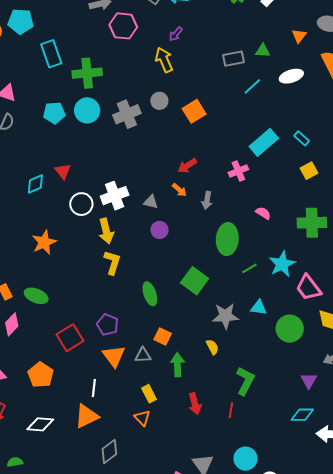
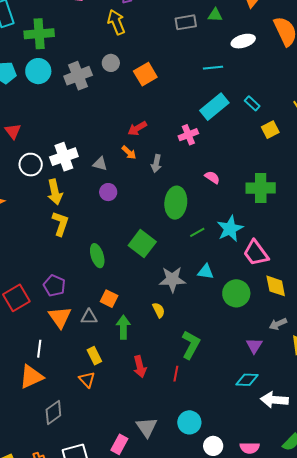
cyan line: (252, 86) -> (213, 68), moved, turned 36
yellow square: (309, 171) -> (270, 130), moved

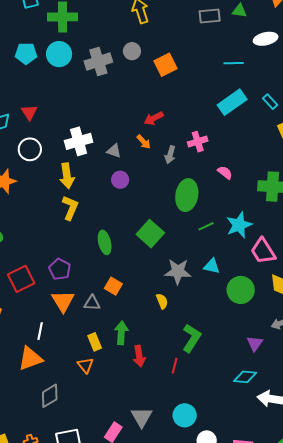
pink cross: (188, 135) -> (198, 142), moved
white circle: (31, 165) -> (30, 149), moved
green arrow: (123, 327) -> (121, 333), moved

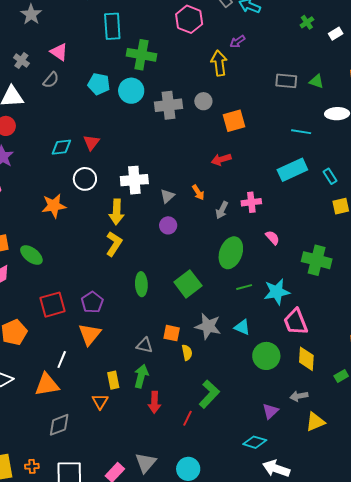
red arrow: (154, 118) -> (221, 159), moved
gray triangle: (114, 151) -> (167, 196), turned 49
orange square: (113, 286) -> (172, 333), moved, turned -30
gray triangle: (92, 303) -> (145, 345), moved

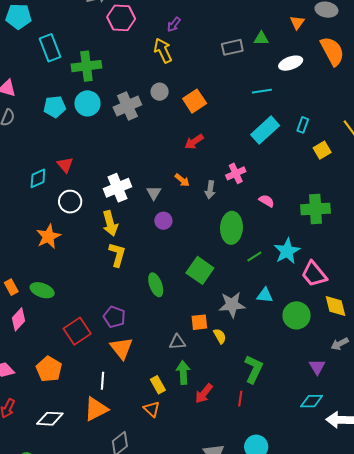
cyan rectangle: (330, 176) -> (303, 125), turned 70
red arrow: (154, 402) -> (204, 393), turned 55

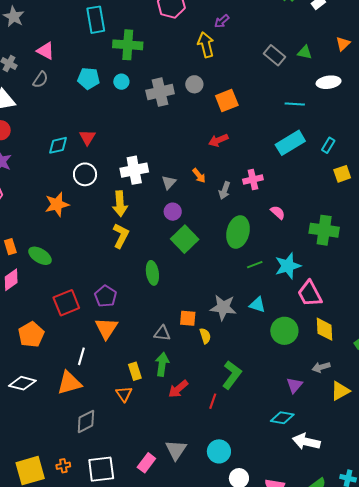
gray rectangle: (232, 47) -> (274, 55), turned 40
cyan circle: (87, 103) -> (121, 82), size x0.6
green square: (200, 270) -> (185, 239), moved

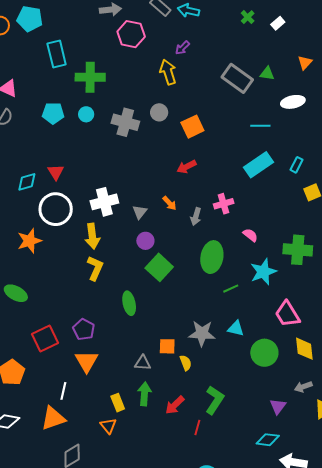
gray rectangle: (274, 55) -> (237, 78), size x1.4
gray cross: (160, 92) -> (125, 122), turned 32
white circle: (85, 174) -> (56, 209), size x1.4
cyan star: (288, 266) -> (263, 272), moved
red arrow: (178, 389) -> (175, 405), moved

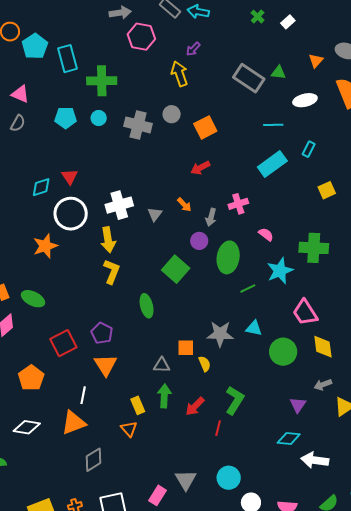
cyan pentagon: (30, 19) -> (35, 46), moved, turned 30
cyan rectangle: (297, 165) -> (309, 149), moved
purple circle: (145, 241) -> (199, 241), moved

